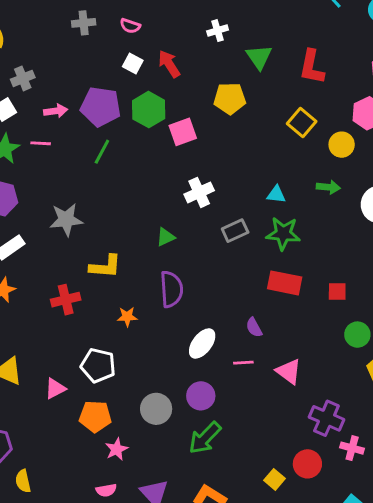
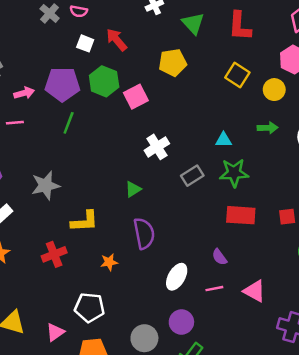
gray cross: (84, 23) -> (50, 13), moved, turned -36

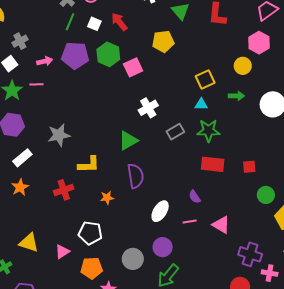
yellow square: (237, 75) -> (205, 80), moved, turned 30
green line: (69, 123) -> (70, 22), moved
green triangle: (133, 189) -> (128, 141), size x1.5

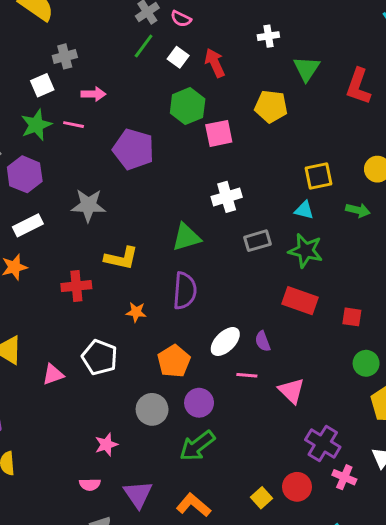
purple pentagon: (75, 55) -> (133, 149), moved
white ellipse: (160, 211) -> (225, 342), moved
orange pentagon: (92, 268) -> (174, 361), moved, turned 30

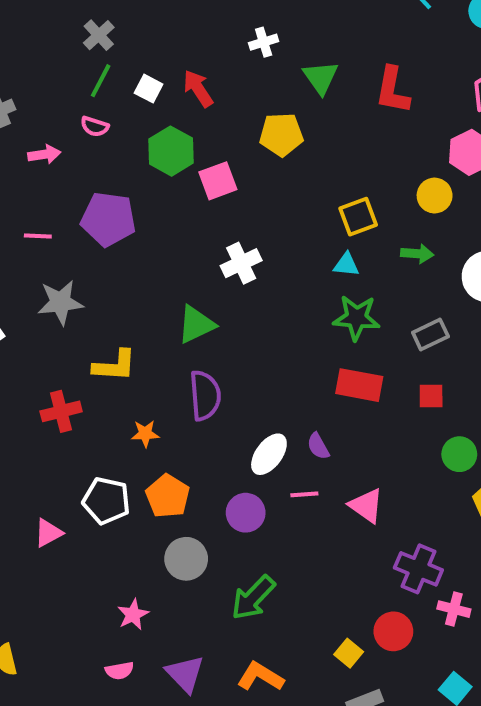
pink semicircle: (181, 19) -> (95, 127), moved
pink line: (74, 125) -> (38, 236), moved
gray rectangle: (257, 241) -> (430, 334), moved
orange pentagon: (174, 361) -> (168, 496), moved
purple circle: (199, 403) -> (246, 513), moved

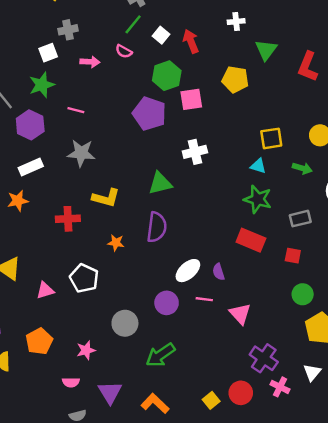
purple pentagon: (108, 219) -> (149, 114), moved
orange pentagon: (168, 496) -> (39, 341), moved

